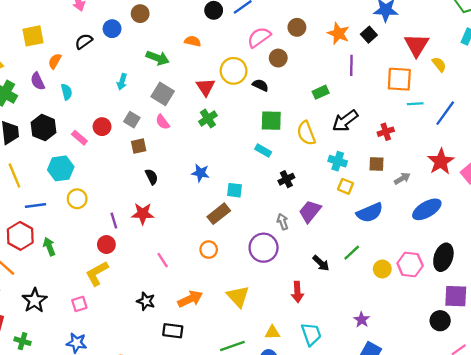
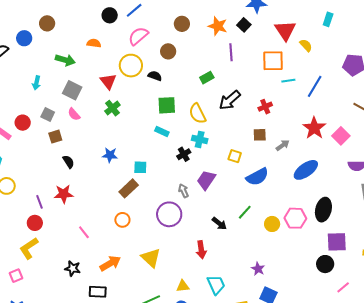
pink semicircle: (259, 37) -> (138, 36), moved
cyan cross: (338, 161) -> (200, 139), moved

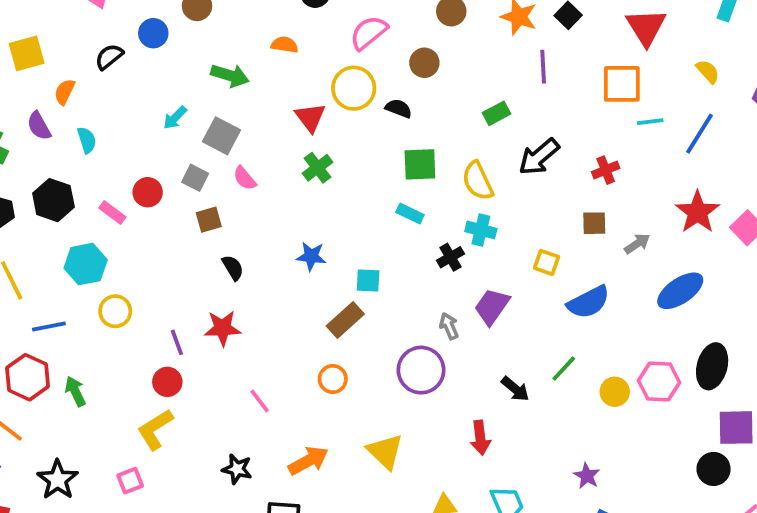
yellow semicircle: (306, 45) -> (708, 71), moved
cyan arrow: (36, 83) -> (175, 118), turned 32
gray square: (72, 90) -> (221, 136), moved

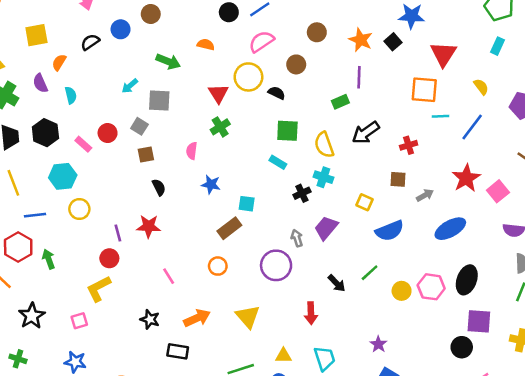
purple line: (543, 67) -> (359, 77), moved
gray square: (221, 136) -> (159, 100), turned -30
pink semicircle: (245, 178) -> (192, 151), moved, turned 42

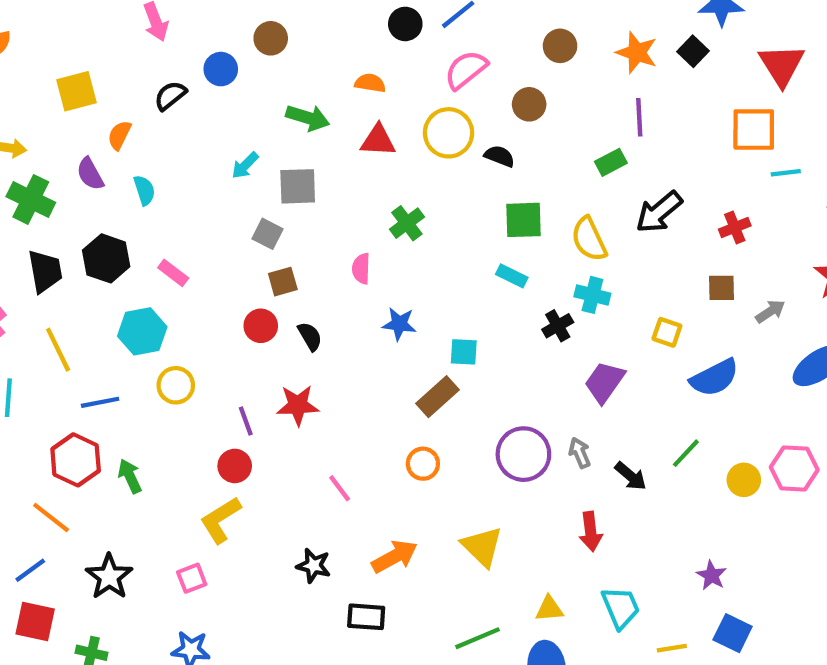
red triangle: (218, 93) -> (378, 140), moved, turned -50
red circle: (108, 133) -> (261, 326), moved
gray arrow: (297, 238) -> (580, 453), moved

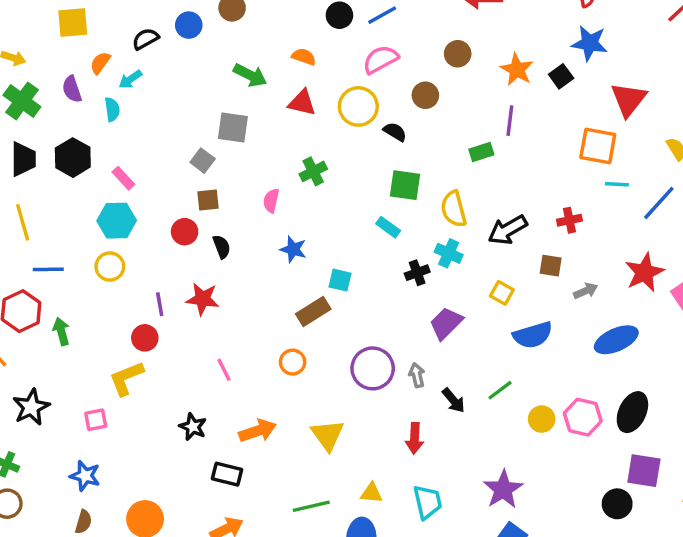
cyan arrow: (245, 165) -> (130, 79), moved
black arrow: (659, 212) -> (508, 230), moved
cyan hexagon: (142, 331) -> (117, 221), moved
purple star: (712, 575) -> (503, 489), size x1.6

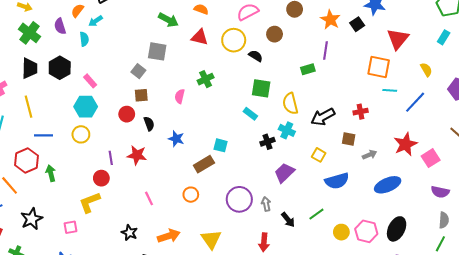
blue star: (293, 249) -> (176, 139), moved

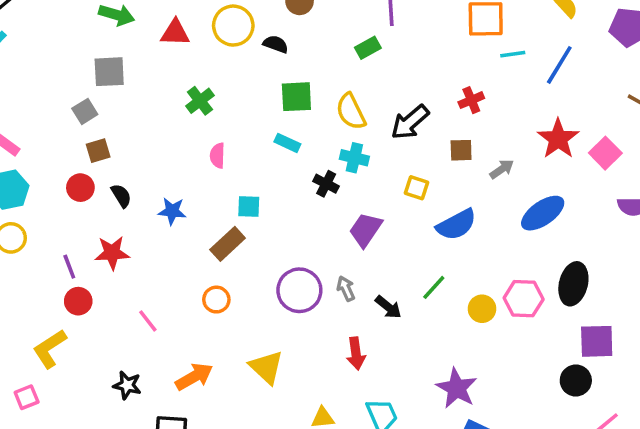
gray square: (138, 71) -> (85, 111), turned 32
pink semicircle: (180, 96) -> (217, 156), moved
black cross: (267, 142) -> (326, 184), turned -32
red circle: (101, 178) -> (78, 301), moved

